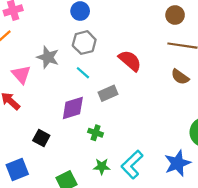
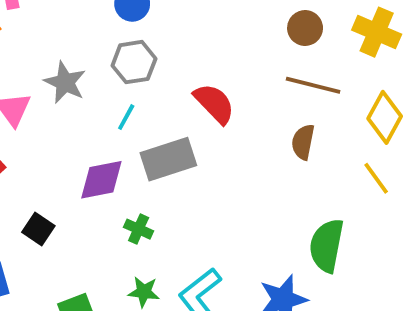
cyan line: (83, 73) -> (126, 117), turned 72
brown semicircle: (180, 77) -> (303, 142), turned 60
gray rectangle: (108, 93) -> (168, 159), size x1.5

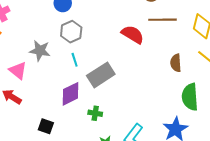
red semicircle: (214, 103) -> (133, 34), moved
cyan line: (126, 117) -> (75, 60), turned -32
brown semicircle: (303, 142) -> (176, 63), moved

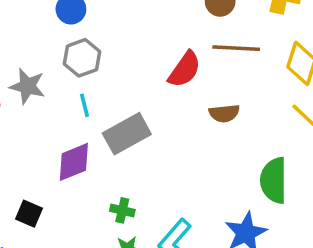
red semicircle: (133, 34) -> (185, 69), turned 90
brown semicircle: (176, 63) -> (224, 113), moved, turned -96
green cross: (95, 113) -> (122, 210), moved

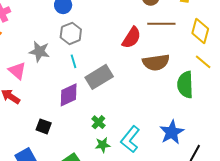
brown semicircle: (224, 113) -> (156, 62), size x1.5
green semicircle: (274, 180) -> (185, 85), moved
green cross: (122, 210) -> (98, 122), turned 32

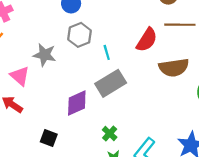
cyan line: (73, 61) -> (107, 52), moved

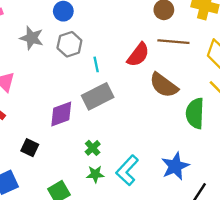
gray star: (45, 55) -> (32, 38), moved
brown semicircle: (174, 68) -> (164, 85), turned 40

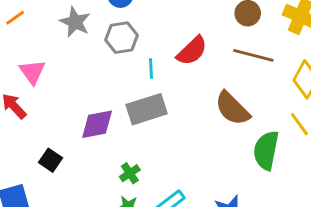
red semicircle: (138, 55) -> (192, 51), moved

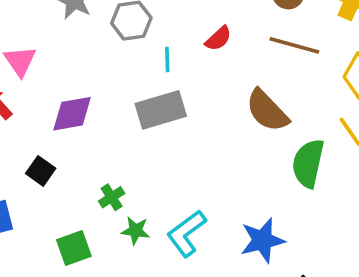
red semicircle: (192, 51) -> (218, 38), size x0.7
purple diamond: (97, 124) -> (72, 114), moved
green cross: (130, 173) -> (112, 197), moved

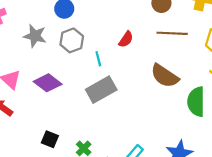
purple diamond: (72, 114) -> (48, 83), moved, turned 60
black square: (41, 171) -> (50, 139), moved

